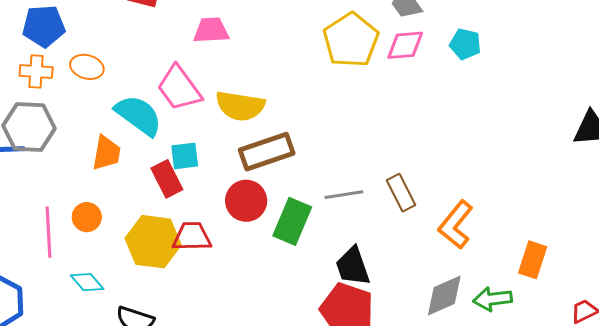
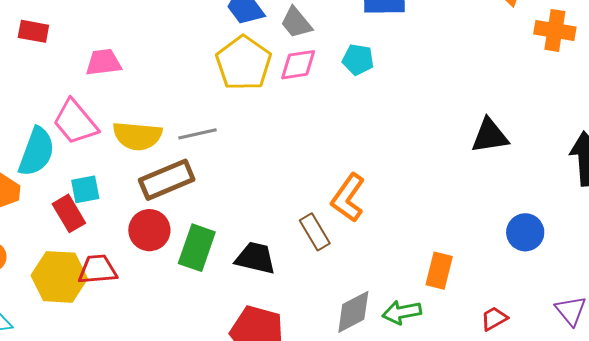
cyan semicircle: (139, 115) -> (36, 152), turned 78
brown rectangle: (401, 193) -> (315, 232), moved
gray line: (344, 195) -> (198, 134), moved
orange L-shape: (456, 225) -> (348, 198), moved
black trapezoid: (353, 266) -> (255, 258), moved, turned 126

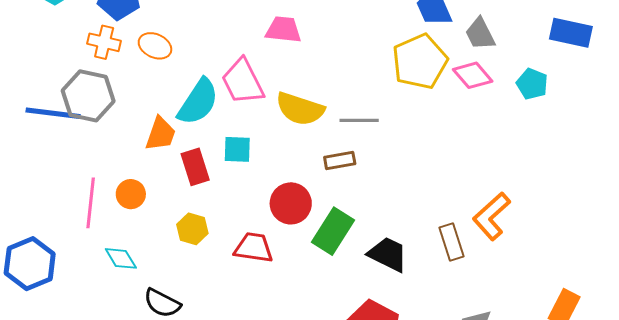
pink diamond: (298, 65) -> (473, 75), turned 45
brown rectangle: (167, 180) -> (340, 160), moved, size x0.6
red rectangle: (69, 213) -> (195, 167), moved
red trapezoid: (98, 269) -> (254, 248), moved
yellow hexagon: (59, 277) -> (192, 229), size x0.6

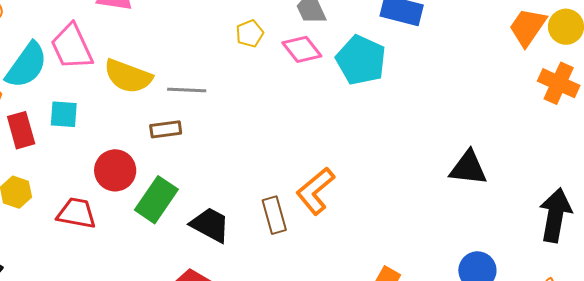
yellow pentagon: (420, 62) -> (250, 34), size x0.5
cyan pentagon: (532, 84) -> (361, 60), size x1.6

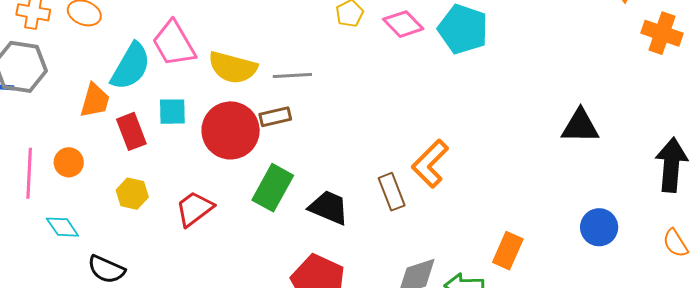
red circle: (115, 170) -> (231, 130), moved, size x1.4
red trapezoid: (76, 213) -> (195, 209), turned -42

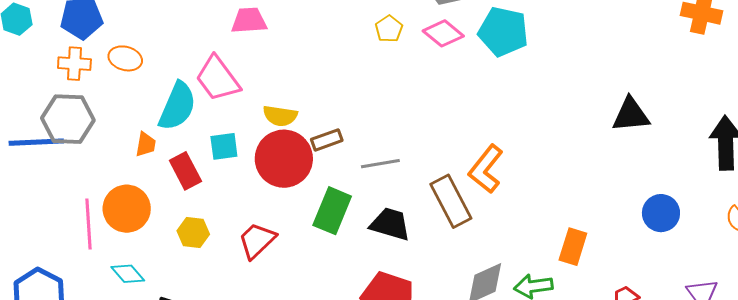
yellow semicircle: (233, 68) -> (280, 116), moved, size x0.7
gray line: (292, 76) -> (380, 164), moved
orange trapezoid: (95, 101) -> (146, 144), size x0.7
orange circle: (69, 162) -> (127, 209), size x1.6
brown rectangle: (392, 192) -> (451, 201), size x1.4

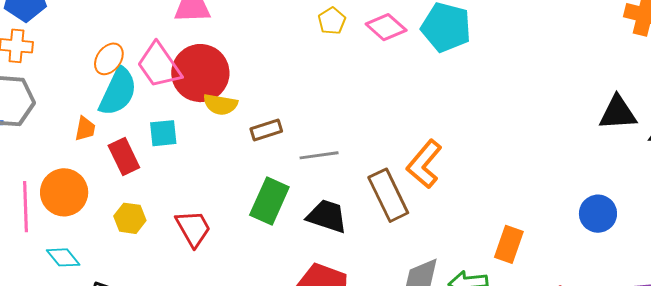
orange ellipse: (125, 58) -> (109, 59), moved, turned -72
black triangle: (631, 115) -> (618, 113), moved
red circle: (284, 159) -> (200, 73), moved
red trapezoid: (257, 241) -> (193, 228), turned 102

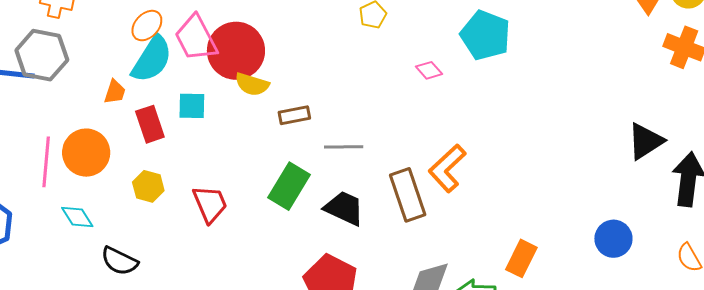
pink diamond: (386, 27) -> (429, 70), moved, size x0.7
black triangle: (618, 113) -> (645, 141), turned -36

